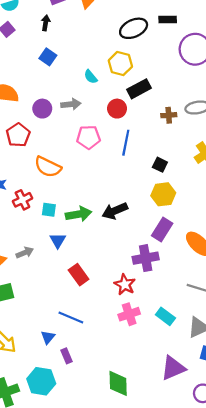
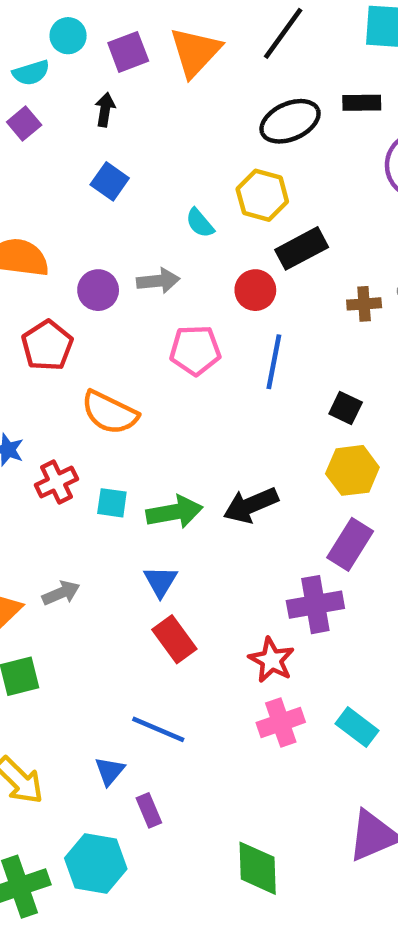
blue triangle: (58, 241) -> (161, 581), moved

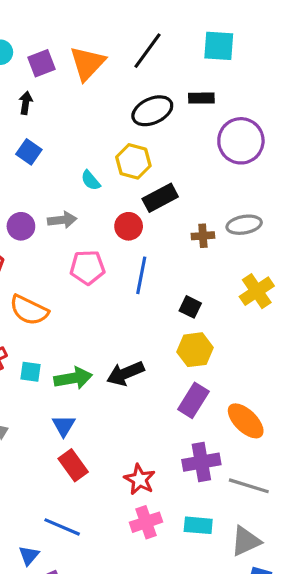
purple cross: (315, 605) -> (201, 462), moved
cyan rectangle: (357, 727) -> (198, 525), turned -32

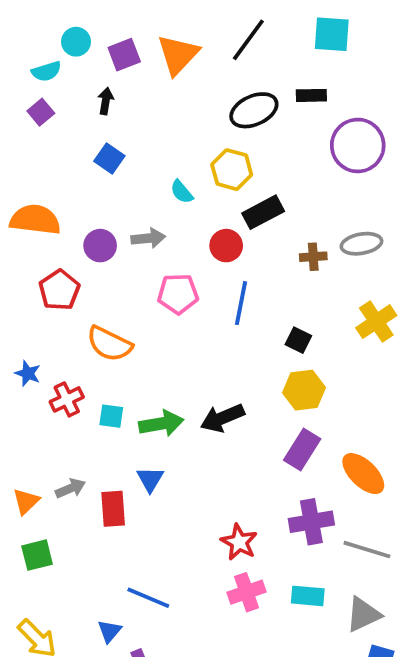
red rectangle: (73, 465) -> (113, 509), moved, turned 32

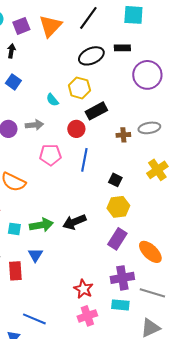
cyan square: (111, 416) -> (14, 229), moved
cyan rectangle: (308, 596) -> (120, 305), moved

